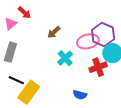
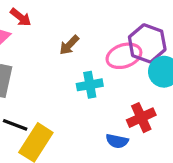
cyan cross: (65, 58) -> (90, 85), turned 35
red cross: (98, 67) -> (141, 118), moved

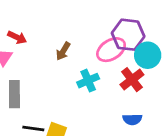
red cross: (141, 118) -> (132, 80), moved
blue semicircle: (117, 141) -> (132, 119), moved

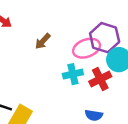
cyan cross: (88, 81) -> (73, 74), moved

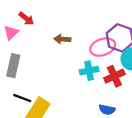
brown arrow: (43, 41) -> (62, 39), turned 49

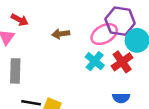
cyan cross: (89, 71) -> (95, 61), turned -30

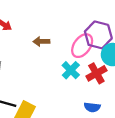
pink ellipse: (104, 34) -> (82, 46), turned -30

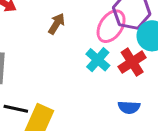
brown arrow: (41, 41) -> (57, 24), turned 126

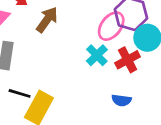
brown arrow: (57, 24) -> (47, 20), moved, size x1.4

